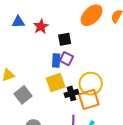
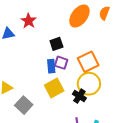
red star: (41, 26) -> (29, 21), moved
black cross: (71, 93) -> (79, 96), moved, turned -32
orange square: (89, 99) -> (88, 62), moved

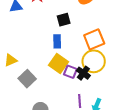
purple square: (61, 63) -> (70, 72), moved
yellow square: (54, 88) -> (59, 63), turned -30

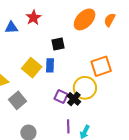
orange square: (94, 39) -> (101, 66), moved
yellow square: (59, 63) -> (32, 68), moved

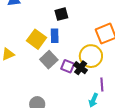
gray square: (17, 100) -> (49, 60), moved
purple line: (68, 126) -> (102, 84), moved

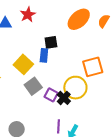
blue rectangle: (55, 36) -> (44, 55), moved
purple line: (102, 84) -> (58, 126), moved

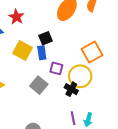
yellow square: (23, 64) -> (23, 50), moved
purple square: (51, 95) -> (56, 68), moved

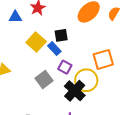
blue rectangle: (42, 53) -> (54, 49), turned -48
black cross: (71, 89) -> (75, 91), size x1.5

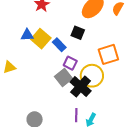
blue triangle: (15, 17) -> (27, 35), moved
black square: (61, 35) -> (78, 33), moved, turned 32
gray square: (44, 79) -> (64, 77), moved

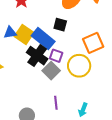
blue rectangle: (59, 45) -> (43, 39), size x1.6
black cross: (81, 86) -> (37, 56), moved
purple line: (76, 115) -> (56, 103), moved

